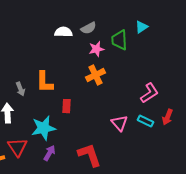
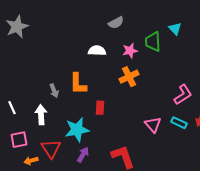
cyan triangle: (141, 27) -> (175, 29), turned -40
gray semicircle: (88, 28) -> (116, 23), moved
white semicircle: (63, 32) -> (97, 51), moved

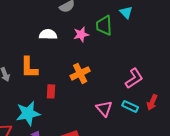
orange cross: (129, 77) -> (80, 73), moved

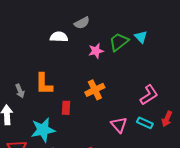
cyan triangle: (126, 12) -> (141, 37), moved
green trapezoid: (104, 25) -> (119, 42), turned 55
white semicircle: (48, 34) -> (59, 37), moved

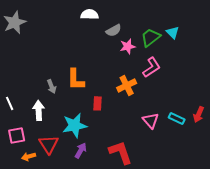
gray semicircle: (82, 23) -> (114, 30), moved
white semicircle: (59, 37) -> (90, 14), moved
pink L-shape: (149, 95) -> (152, 67), moved

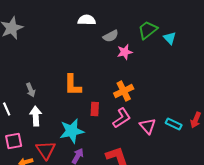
green trapezoid: (151, 37) -> (148, 30), moved
pink L-shape: (152, 67) -> (122, 118), moved
gray arrow: (52, 86) -> (31, 90), moved

